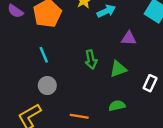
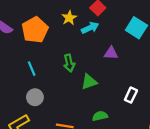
green arrow: (91, 60) -> (69, 63), moved
green triangle: (118, 69) -> (89, 82), moved

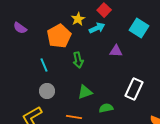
orange pentagon: (35, 30) -> (59, 36), moved
green triangle: (89, 82) -> (85, 92), moved
white rectangle: (131, 95) -> (134, 89), size x1.5

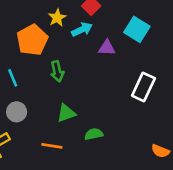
purple triangle: (116, 51) -> (107, 48), moved
white rectangle: (134, 89) -> (143, 87), moved

